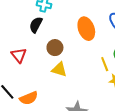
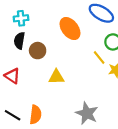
brown circle: (55, 48) -> (38, 51), moved
orange semicircle: (29, 98) -> (35, 115), turned -42

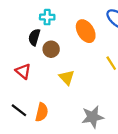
cyan cross: (21, 18) -> (47, 17), moved
yellow triangle: (56, 77) -> (67, 77), turned 42
gray star: (87, 113) -> (93, 117), turned 30

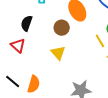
black semicircle: (34, 37) -> (27, 23), moved
brown circle: (51, 49) -> (62, 28), moved

